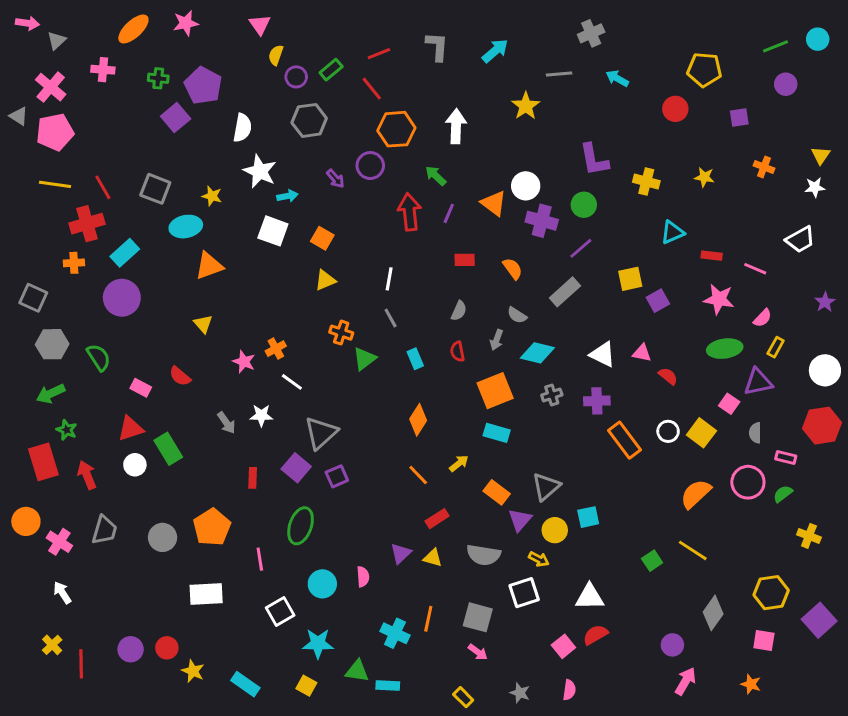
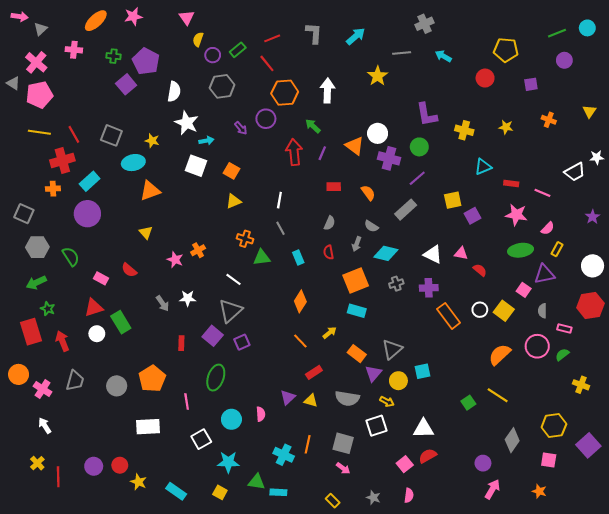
white star: (815, 187) -> (597, 157), moved
green triangle: (364, 359) -> (262, 258), turned 30
white line: (292, 382) -> (234, 279), moved

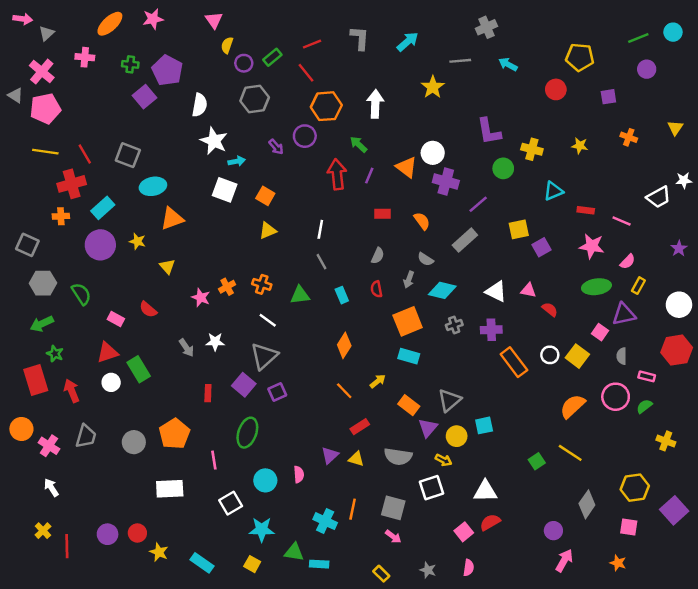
yellow star: (152, 141) -> (137, 241), moved
green circle: (419, 147) -> (503, 168), moved
orange cross: (245, 239) -> (262, 284), moved

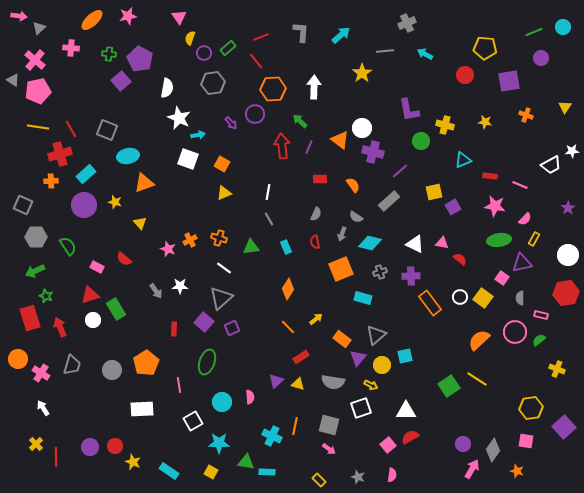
purple square: (608, 97) -> (509, 81), size x1.6
cyan rectangle: (409, 356) -> (363, 298), moved
green square: (537, 461) -> (449, 386), size x1.5
gray diamond: (587, 504) -> (493, 450), moved

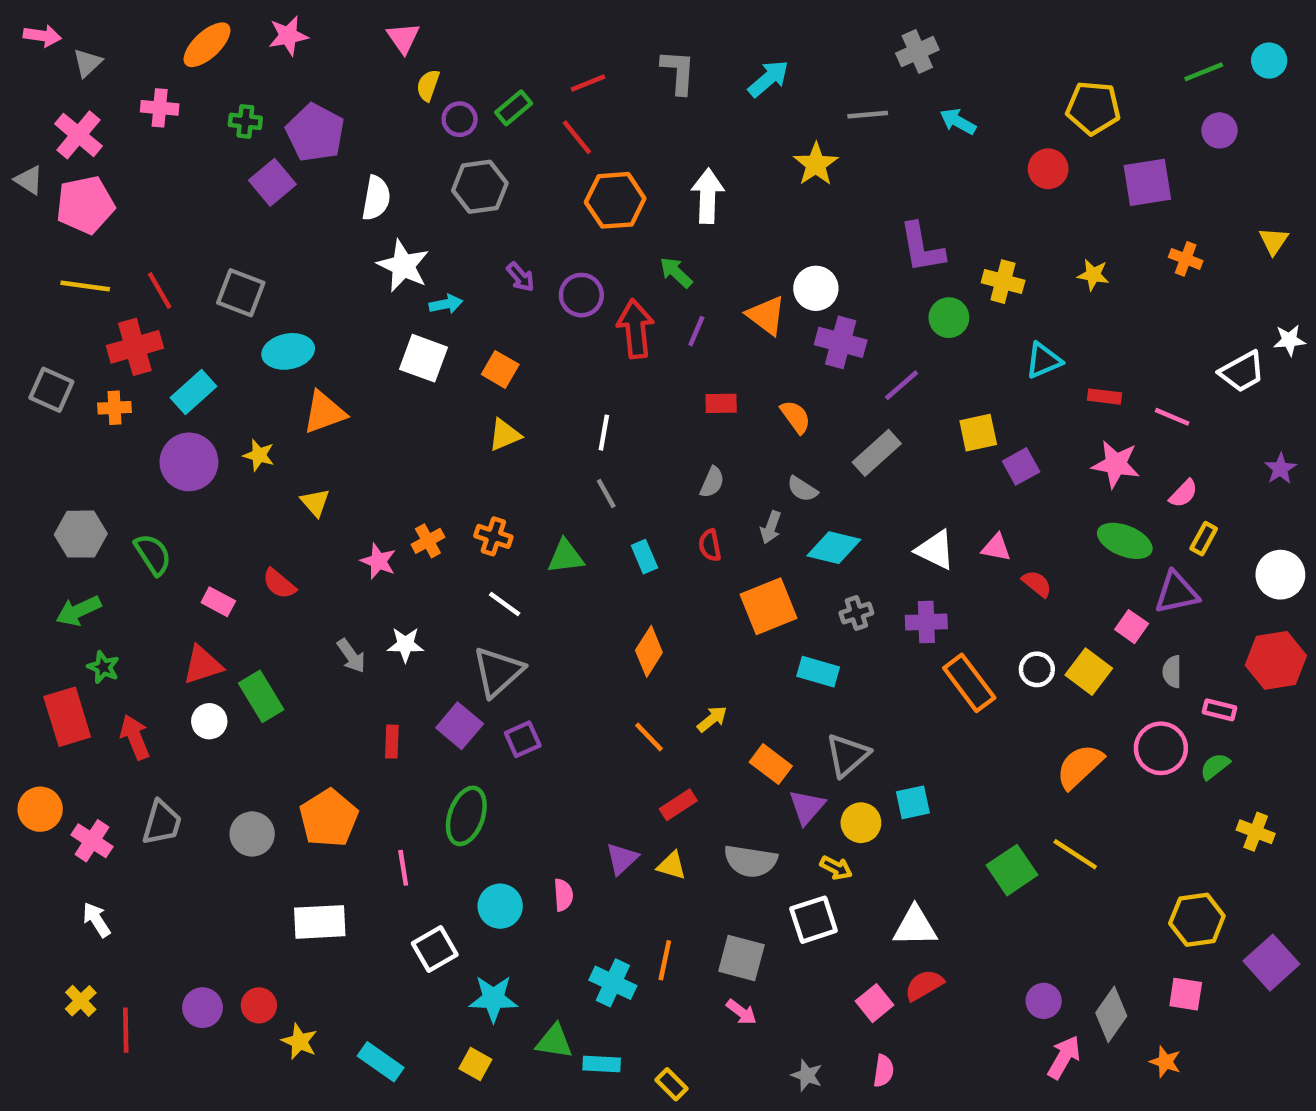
purple circle: (255, 114) -> (581, 295), moved
gray square: (23, 205) -> (51, 390), moved
green ellipse: (499, 240) -> (1125, 541), turned 30
yellow rectangle: (319, 480) -> (672, 1084), moved

